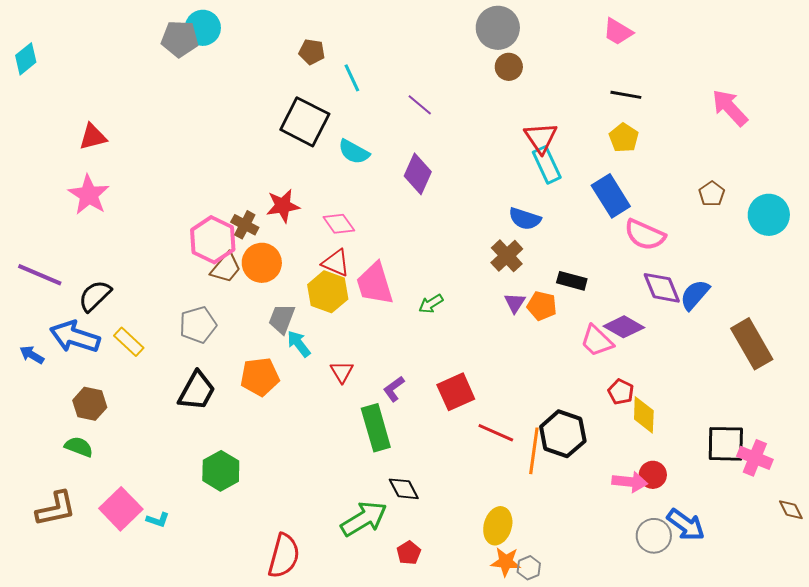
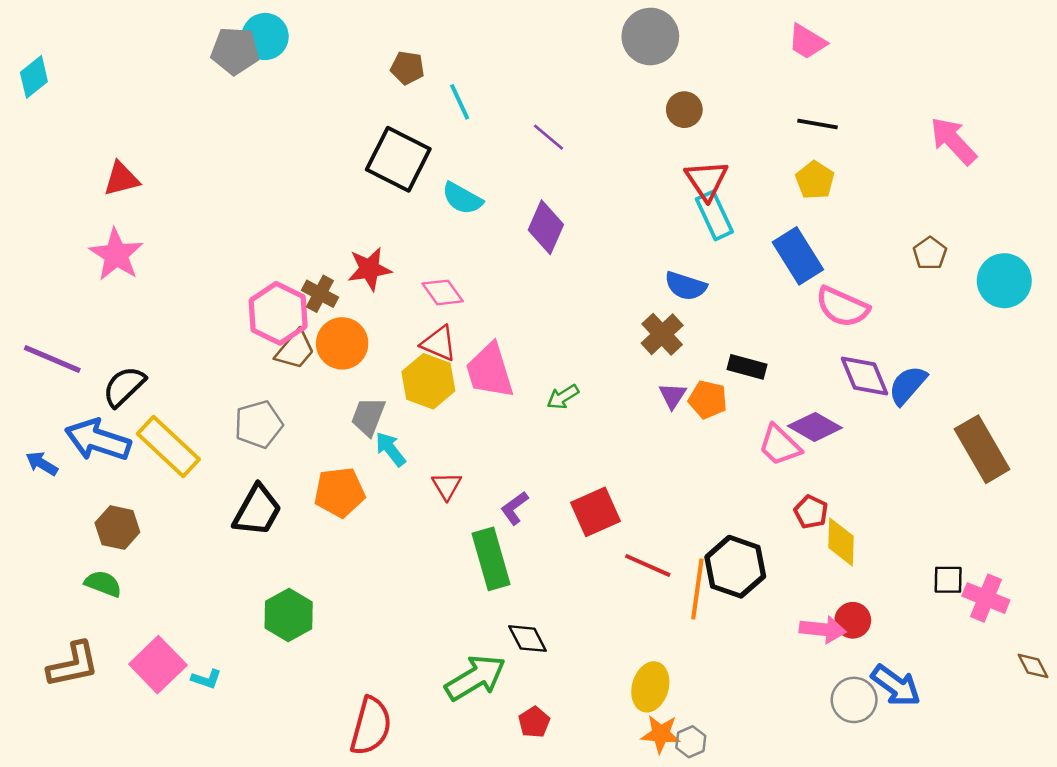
brown circle: (509, 67) -> (684, 110), moved
yellow rectangle: (129, 342) -> (168, 447), size x1.6
black square: (726, 444) -> (948, 580), size x0.6

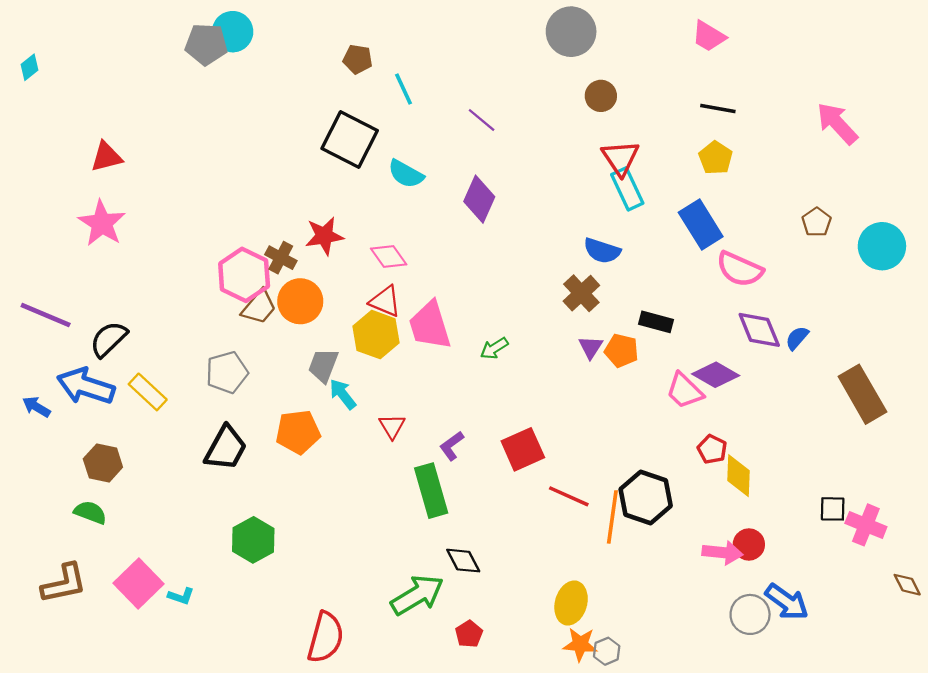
cyan diamond: (34, 77) -> (30, 67), size x0.7
blue semicircle: (908, 385) -> (797, 338), size x0.7
yellow rectangle: (168, 447) -> (148, 392), size x0.7

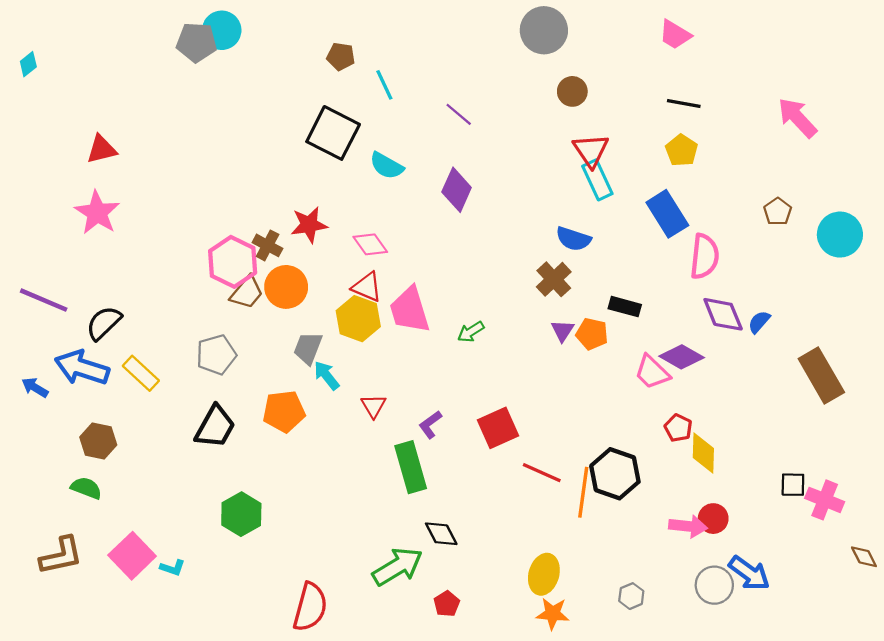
pink semicircle: (740, 269) -> (704, 256), turned -108
gray hexagon: (607, 651) -> (631, 596), moved

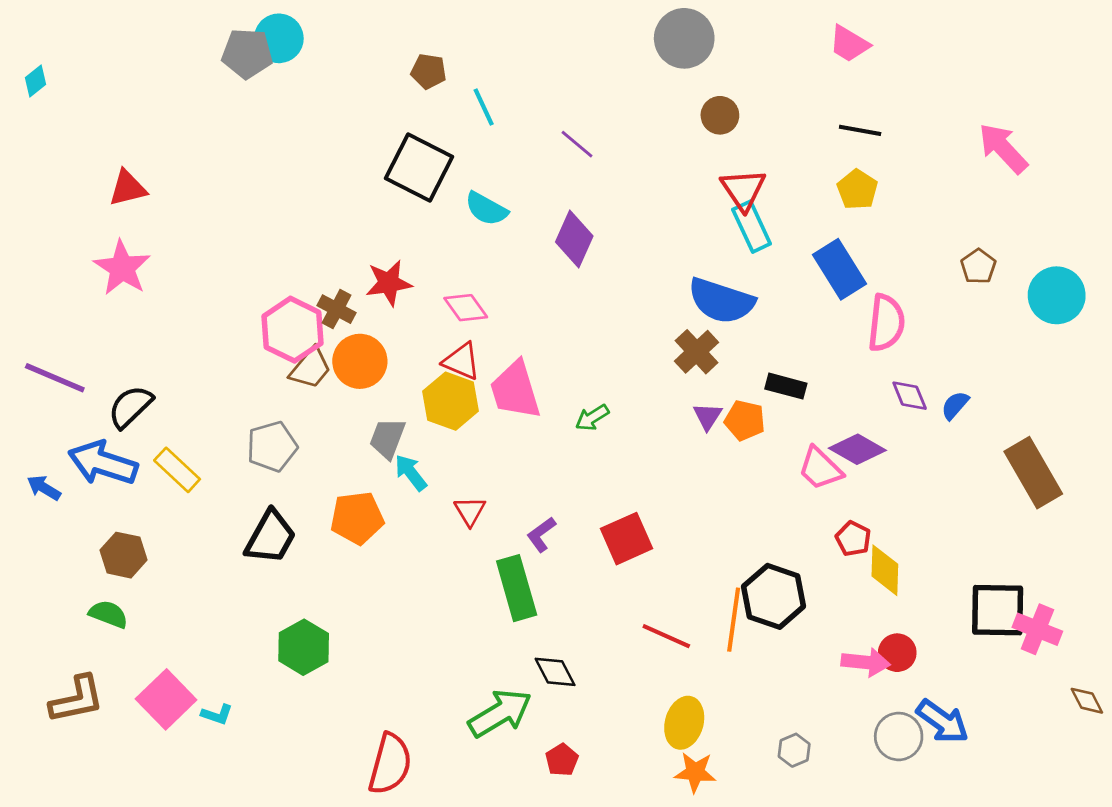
blue semicircle: (573, 239) -> (721, 301), size x1.5
purple diamond: (723, 314) -> (910, 396), size x0.7
red line: (542, 473) -> (666, 636), moved
black square: (793, 485) -> (998, 610), size x1.8

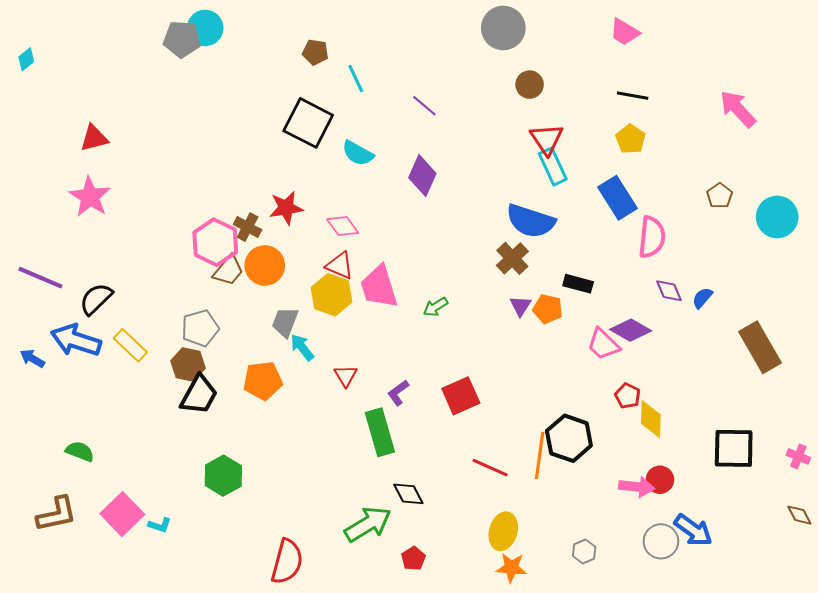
brown hexagon: (123, 555) -> (188, 365), moved
pink cross: (1037, 629) -> (798, 456), moved, size x0.7

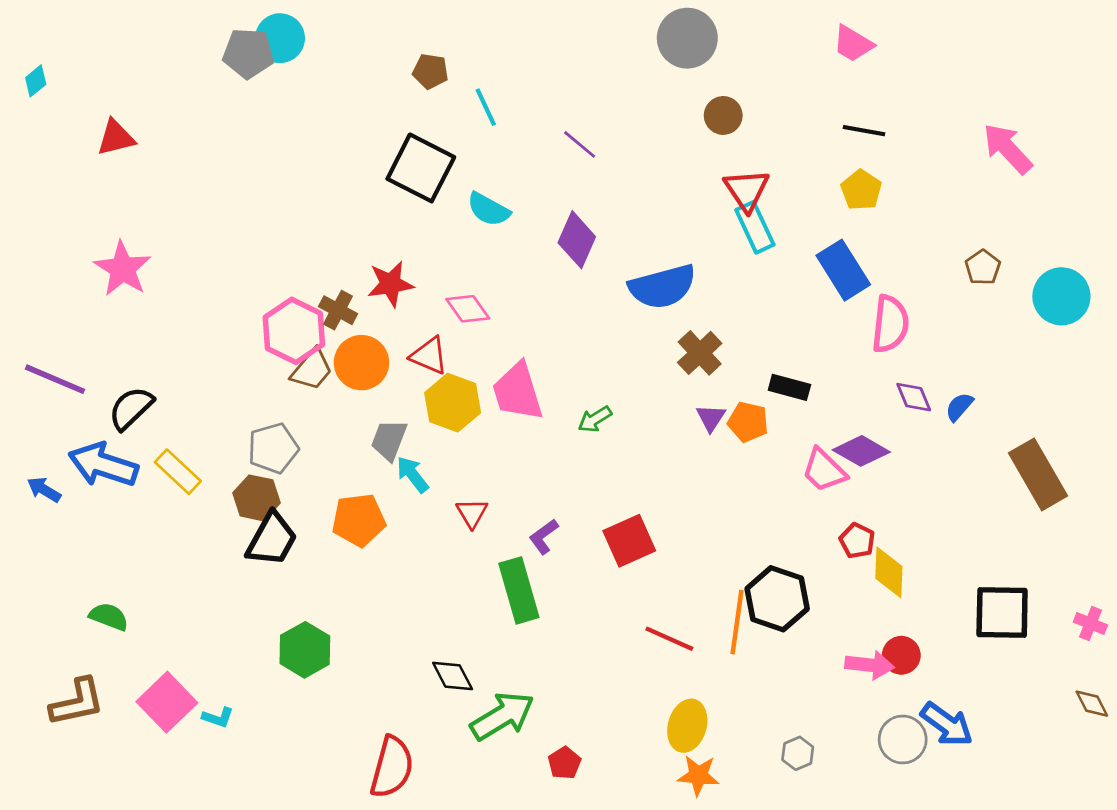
red triangle: (94, 138) -> (116, 138), moved
blue semicircle: (531, 221) -> (662, 287), moved, turned -33
red triangle: (340, 265) -> (429, 356), moved
black diamond: (408, 494) -> (453, 676), moved

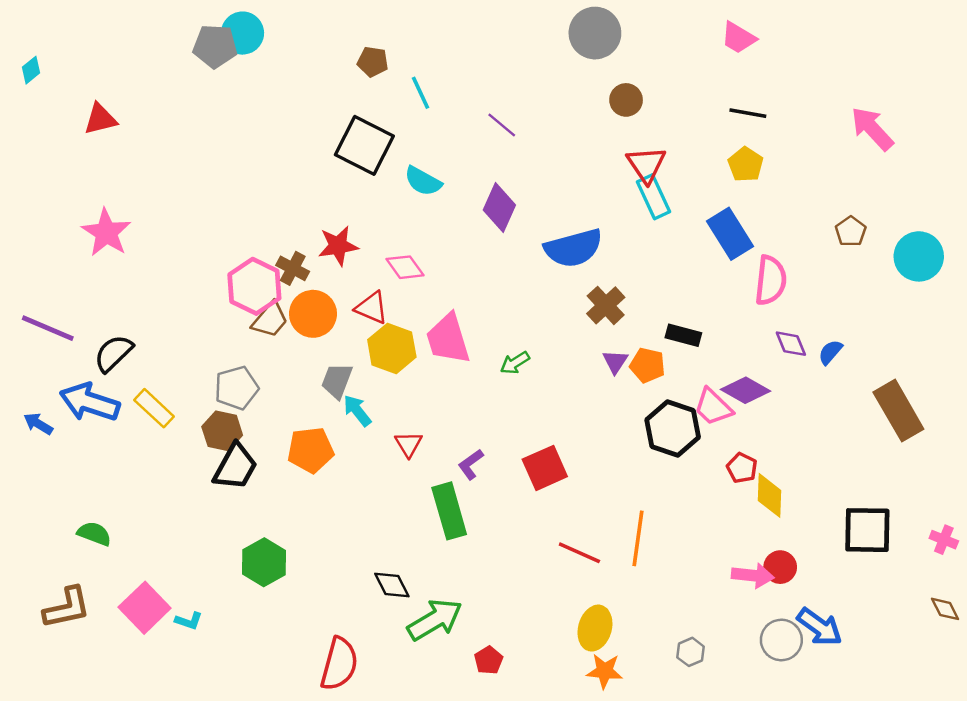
black hexagon: (777, 599) -> (673, 429), moved

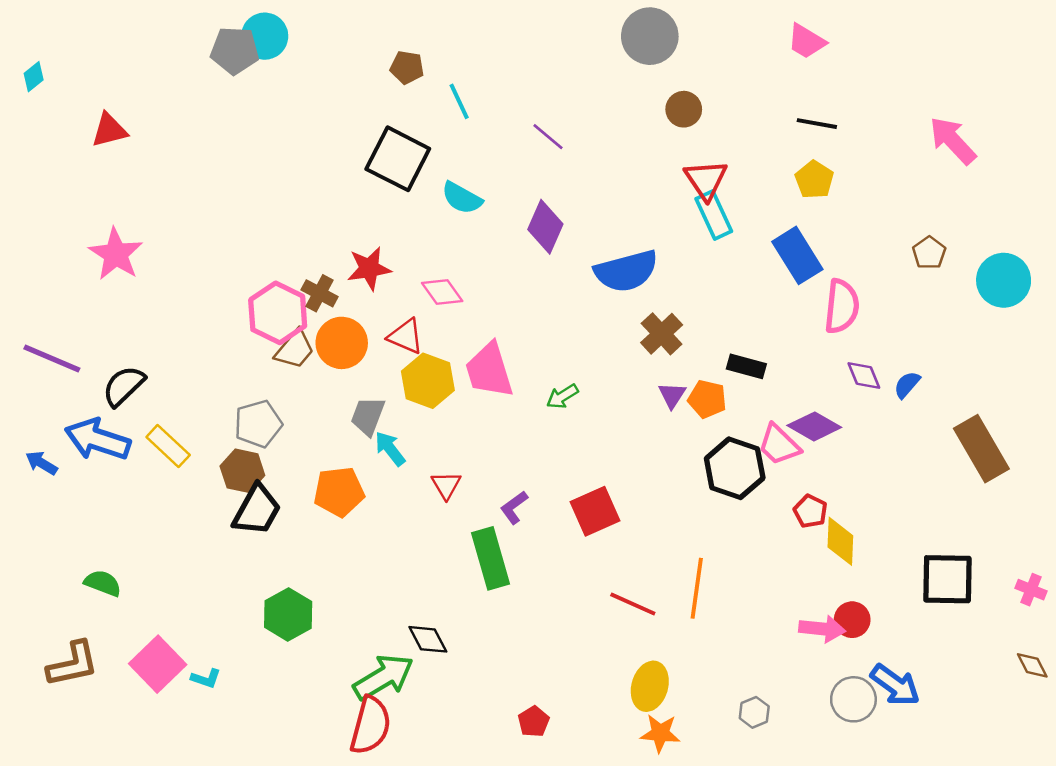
green arrow: (435, 620) -> (383, 677), moved

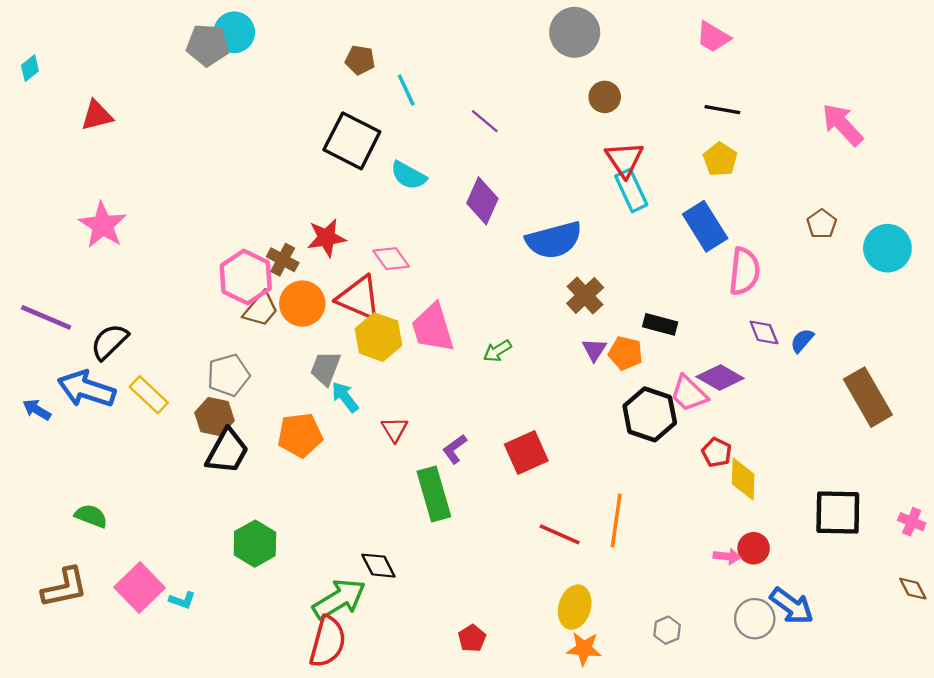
red triangle: (406, 336) -> (359, 298), size x1.4
pink arrow: (822, 629) -> (727, 556), size x0.7

